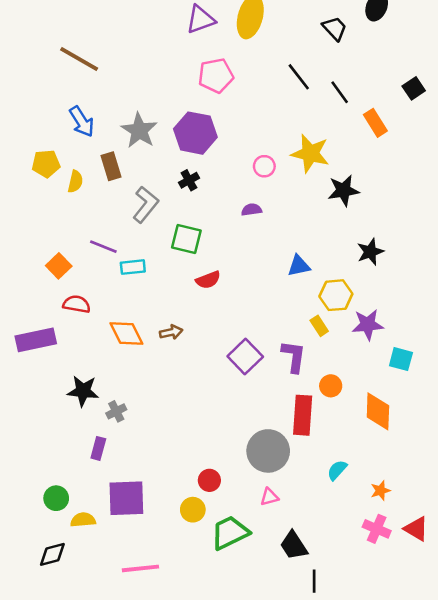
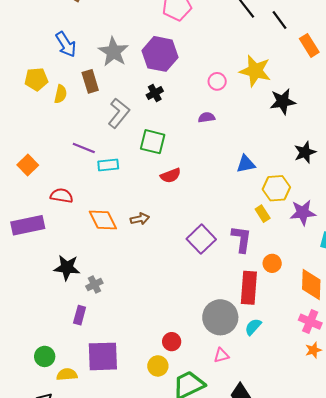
orange square: (59, 266) -> (28, 165), moved
cyan semicircle: (337, 470) -> (253, 327), moved
pink cross: (377, 529) -> (310, 322), moved

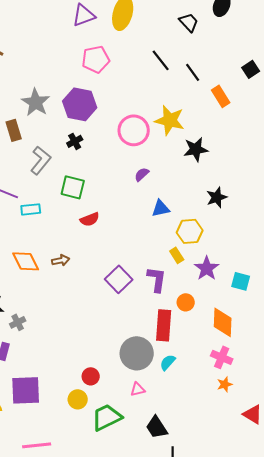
pink circle: (217, 81) -> (134, 130), size x1.8
purple semicircle: (207, 117) -> (142, 174), moved, turned -35
purple star: (303, 213) -> (207, 268), moved, turned -30

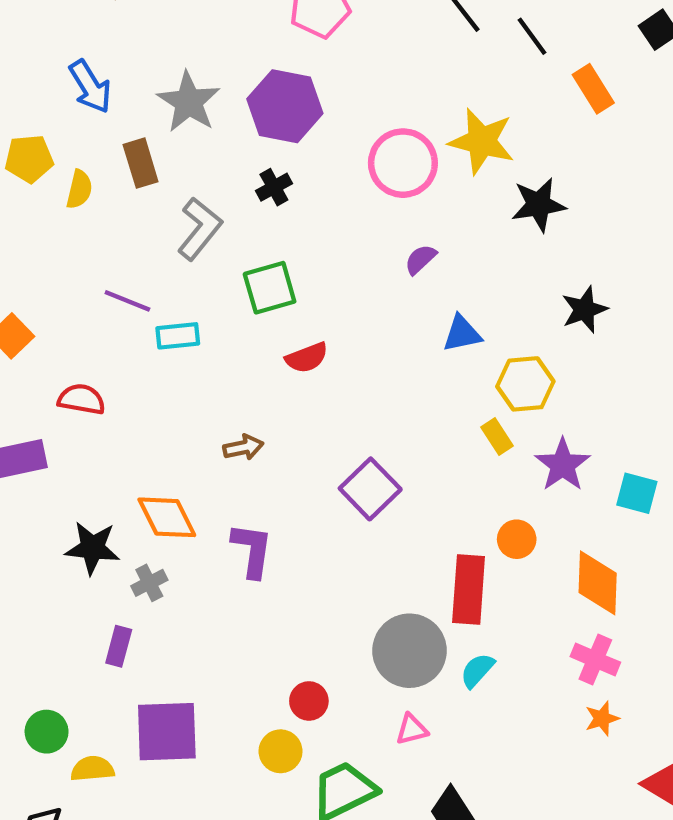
green square: (73, 187) -> (270, 288), turned -30
orange diamond: (26, 261) -> (167, 517), moved
purple L-shape: (157, 279) -> (252, 550), moved

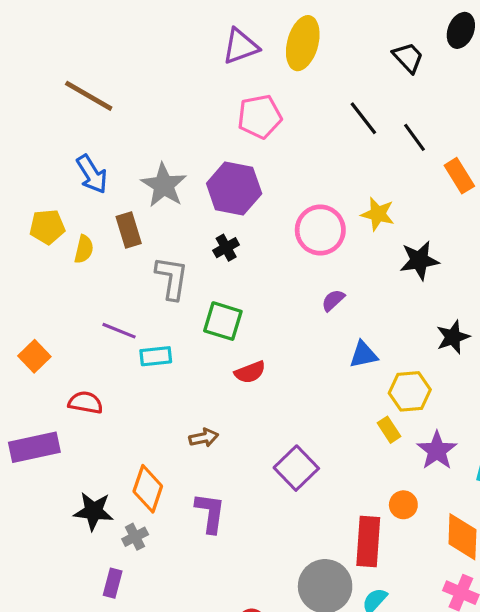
yellow star: (482, 141) -> (378, 214), size x0.7
gray L-shape: (200, 229) -> (172, 278), turned -30
green square: (270, 288) -> (223, 321), turned 33
orange diamond: (167, 517) -> (148, 489), turned 45

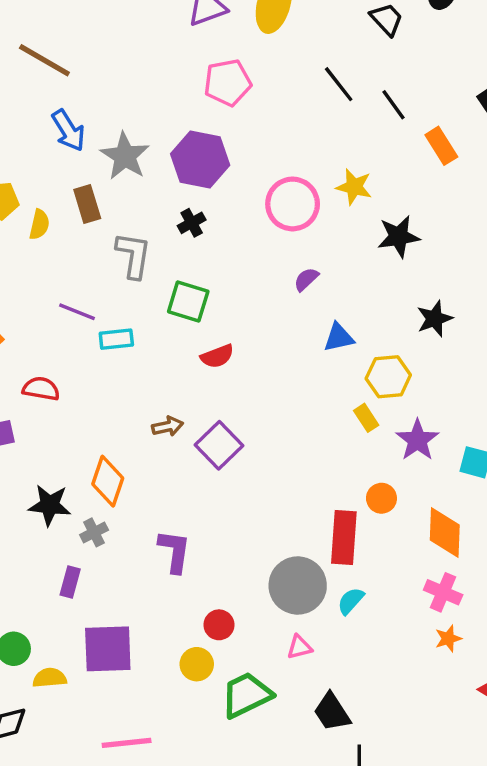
blue arrow: (92, 174) -> (68, 130), moved
purple square: (296, 468) -> (219, 445), moved
purple L-shape: (210, 513) -> (174, 551), moved

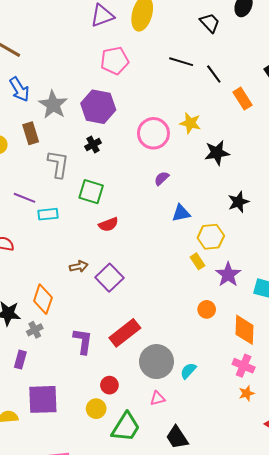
black line: (339, 84) -> (181, 62), turned -35
red rectangle: (344, 538) -> (125, 333), moved, turned 48
green trapezoid: (246, 695) -> (126, 427), turned 148

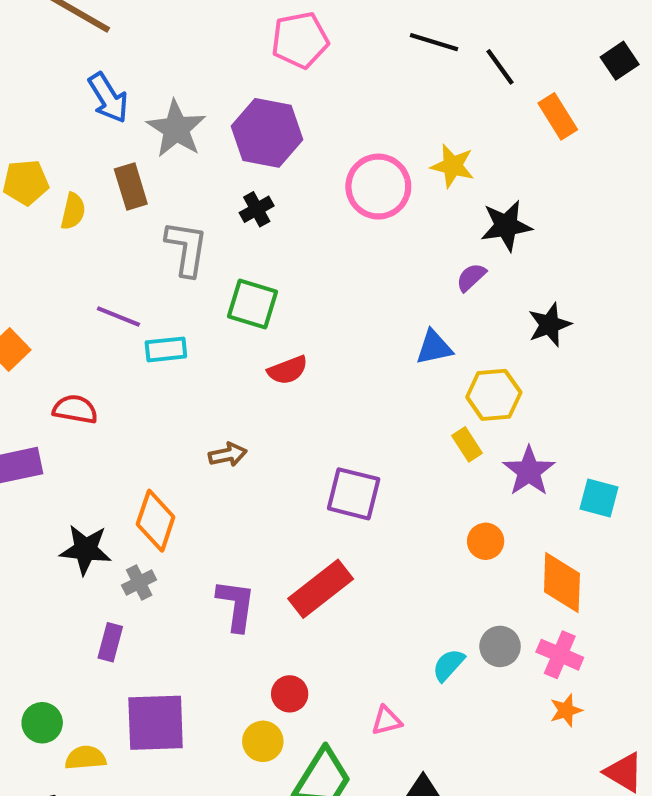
purple semicircle: (162, 178) -> (471, 277), moved
purple square: (109, 278) -> (354, 494), moved, turned -32
gray circle: (157, 362) -> (500, 646), moved, size x0.6

